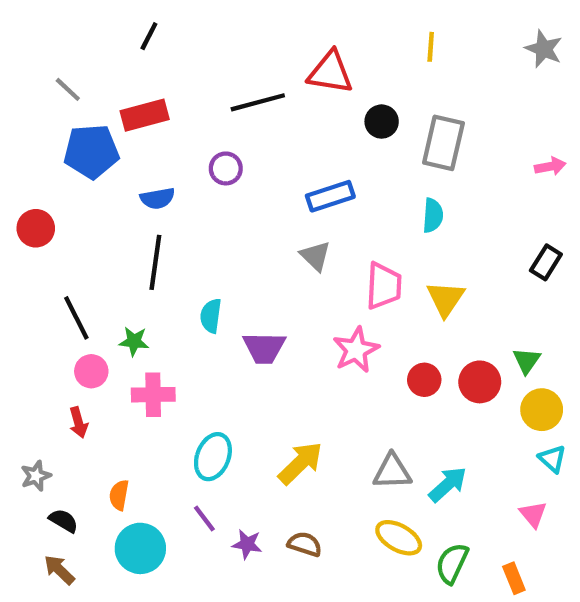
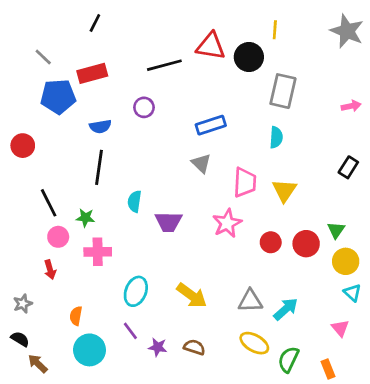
gray star: (544, 49) -> (347, 31), size x1.4
black circle: (382, 122) -> (249, 57), moved, size x1.4
yellow arrow: (300, 463) -> (192, 295), turned 80
black semicircle: (64, 521) -> (20, 339), moved

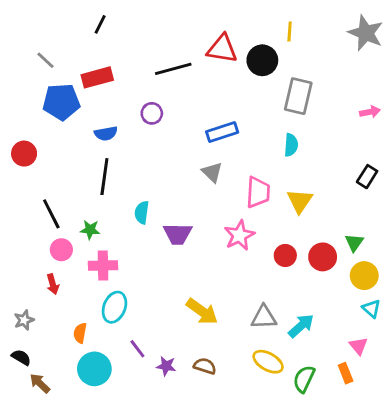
cyan ellipse: (136, 291) -> (114, 307), moved
orange rectangle: (328, 369) -> (346, 373), moved

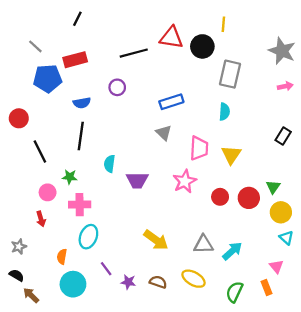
gray star: (366, 33) -> (282, 51), moved
black line: (51, 214) -> (40, 151), moved
yellow ellipse: (268, 362) -> (194, 279), moved

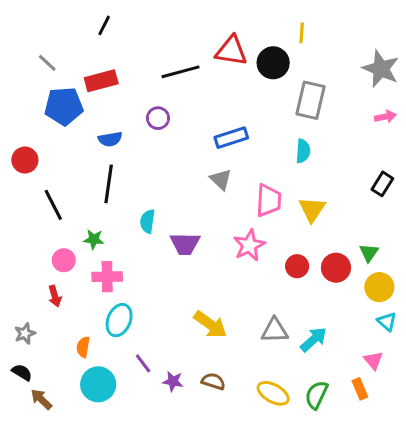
yellow ellipse: (194, 279) -> (273, 393), moved

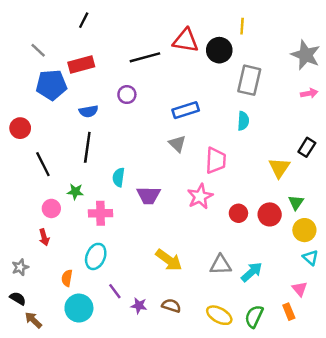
yellow triangle: (312, 209) -> (279, 168), moved
pink cross: (107, 277) -> (101, 213), moved

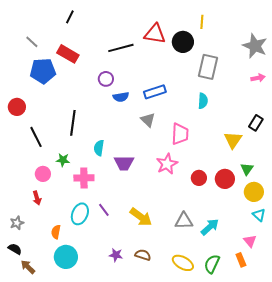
red rectangle: (81, 65) -> (68, 54), turned 45
blue semicircle: (89, 111) -> (121, 97), moved
purple line: (115, 291) -> (104, 210), moved

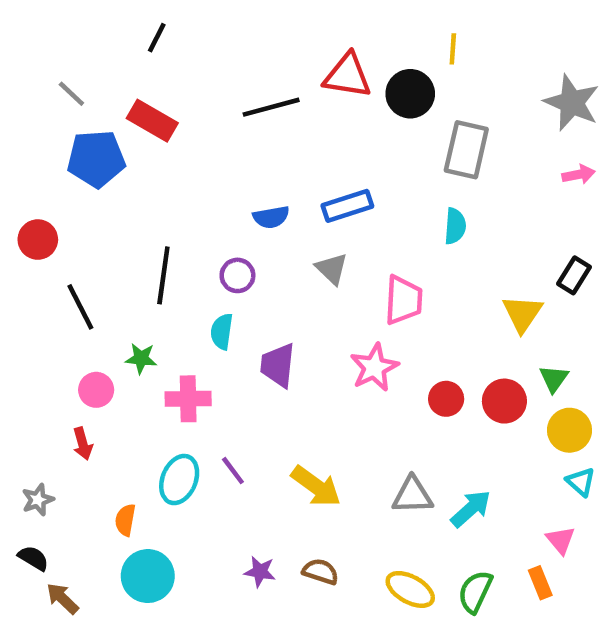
purple circle: (106, 79) -> (237, 275), moved
purple trapezoid: (124, 163) -> (278, 365), turned 95

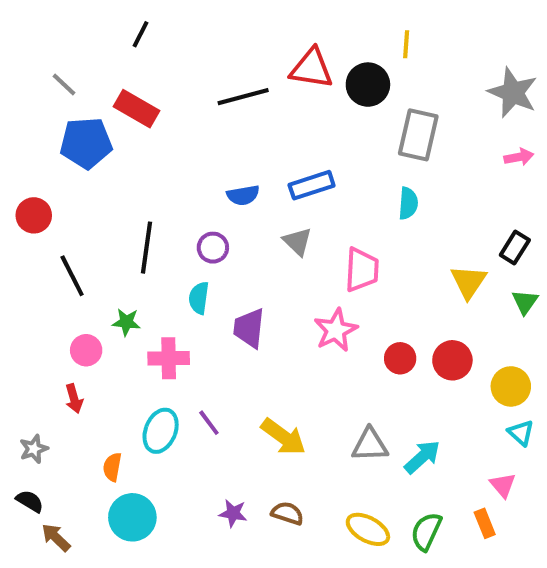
green triangle: (554, 379) -> (525, 302), moved

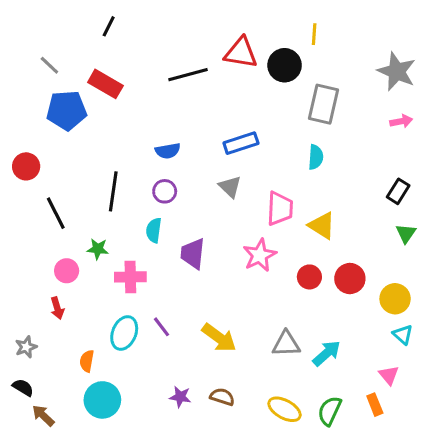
blue semicircle: (243, 195) -> (168, 151), moved
yellow triangle: (469, 282) -> (322, 226), moved, turned -32

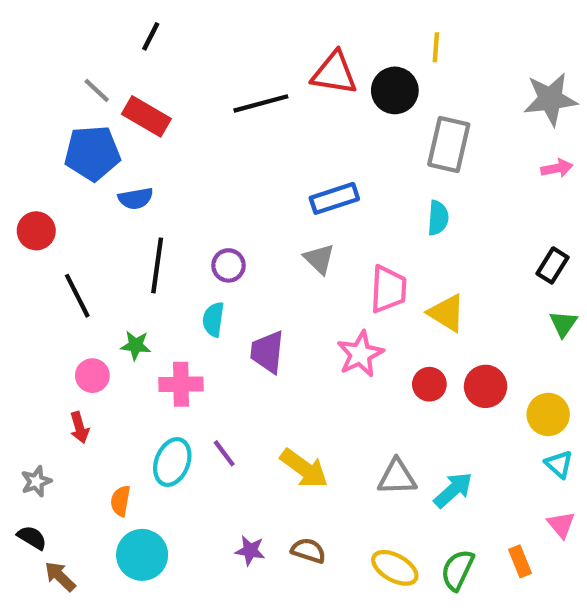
gray line: (49, 65) -> (97, 90), moved
gray star: (397, 71) -> (550, 99), turned -30
blue semicircle: (168, 151) -> (136, 198), moved
pink triangle: (389, 375) -> (561, 525), moved

